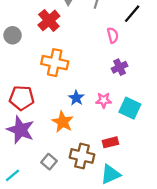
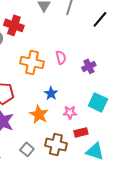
red cross: (49, 20) -> (14, 25), moved, turned -30
pink semicircle: (113, 35) -> (61, 57), moved
pink star: (104, 100) -> (70, 112), moved
cyan triangle: (110, 174) -> (95, 151), moved, turned 42

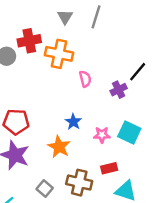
black line: (100, 19) -> (138, 72), moved
red cross: (14, 25) -> (29, 41), turned -30
orange cross: (32, 62) -> (59, 54), moved
pink star: (70, 112) -> (102, 135), moved

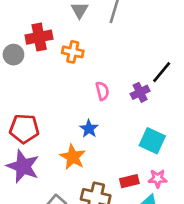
orange cross: (59, 54) -> (73, 52), size x0.7
pink semicircle: (85, 79) -> (102, 91), moved
pink star: (102, 135) -> (158, 179), moved

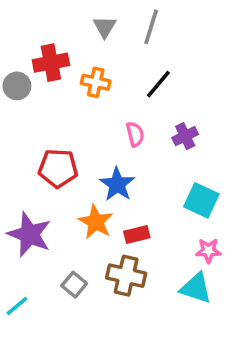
black line: (162, 72) -> (158, 84), moved
red pentagon: (24, 129) -> (58, 168), moved
blue star: (89, 129) -> (117, 184), size x1.4
red rectangle: (129, 181) -> (137, 234), moved

